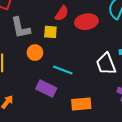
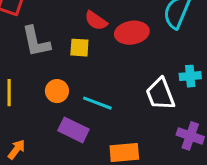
red semicircle: (62, 13) -> (96, 21), turned 91
orange circle: (35, 53) -> (57, 91), moved

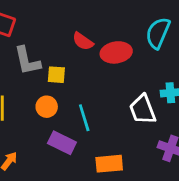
yellow square: (79, 48) -> (56, 75), moved
cyan line: (97, 103) -> (84, 118), turned 52

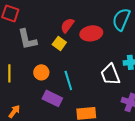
red semicircle: (83, 41) -> (67, 25), turned 91
yellow square: (56, 75) -> (59, 43), moved, turned 32

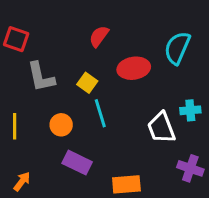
red semicircle: (67, 25) -> (99, 36), moved
cyan line: (68, 80) -> (100, 113), moved

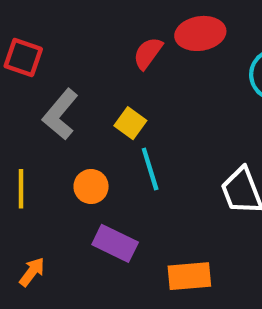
red ellipse: (134, 68) -> (200, 33), moved
gray L-shape: (41, 77) -> (60, 114), turned 52

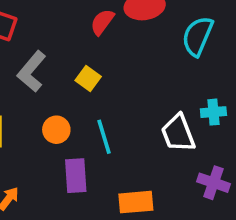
cyan line: (150, 169) -> (104, 137), moved
purple rectangle: (115, 243) -> (76, 176), turned 60

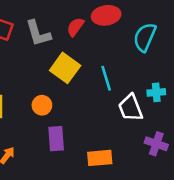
gray L-shape: (32, 71) -> (38, 33), moved, turned -56
yellow square: (88, 79) -> (65, 68), size x1.6
cyan line: (104, 137) -> (106, 78), moved

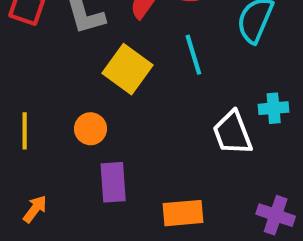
cyan line: (106, 78) -> (193, 55), moved
purple cross: (156, 144) -> (276, 215), moved

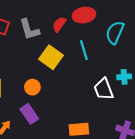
purple rectangle: (113, 182) -> (29, 114), moved, turned -30

